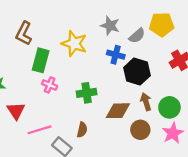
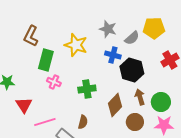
brown diamond: (118, 111) -> (115, 105), turned -45
pink star: (173, 133) -> (164, 125), turned 30

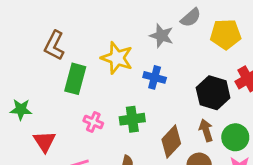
gray semicircle: (132, 38) -> (191, 18), moved
blue cross: (113, 55) -> (155, 77), moved
black hexagon: (132, 70) -> (213, 93), moved
pink cross: (54, 82) -> (93, 122), moved

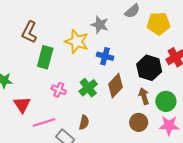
gray star: (162, 36) -> (100, 25), moved
green cross: (132, 119) -> (88, 88), turned -30
brown diamond: (171, 141) -> (116, 86), moved

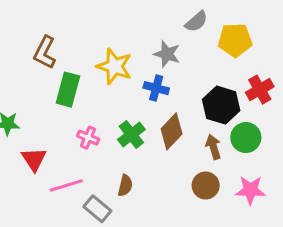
gray star: (100, 25) -> (167, 54), moved
green circle: (166, 101) -> (246, 138), moved

